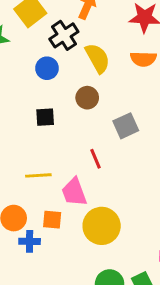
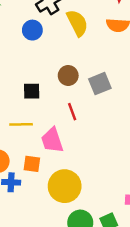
brown circle: (87, 98) -> (68, 75), moved
black square: (45, 117) -> (32, 91), moved
yellow circle: (102, 226) -> (65, 186), moved

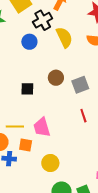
red line: (72, 112) -> (83, 116), moved
yellow line: (21, 124) -> (15, 126), moved
yellow circle: (65, 186) -> (50, 163), size x0.7

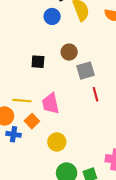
blue circle: (29, 42) -> (52, 16), moved
gray square: (80, 85) -> (86, 71), moved
orange square: (26, 145) -> (32, 121), turned 32

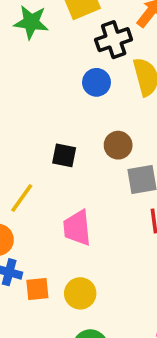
yellow line: (22, 101) -> (22, 198), moved, turned -66
orange square: (32, 121) -> (37, 289), moved, turned 32

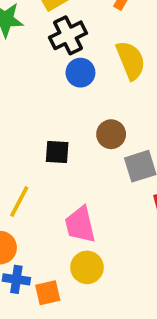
black cross: (114, 40) -> (68, 35), moved
yellow circle: (80, 293) -> (87, 267), moved

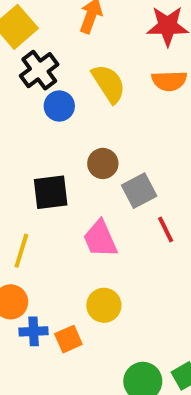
black square: (57, 152) -> (51, 192), size x1.4
pink trapezoid: (80, 225) -> (100, 239), moved

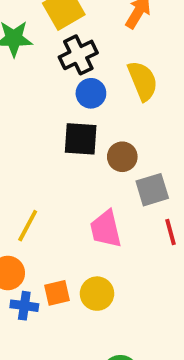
black square: (51, 192) -> (81, 139), moved
orange square: (68, 339) -> (57, 293), moved

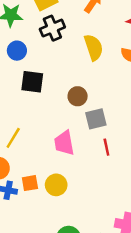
blue circle: (91, 93) -> (17, 51), moved
black square: (81, 139) -> (32, 82), moved

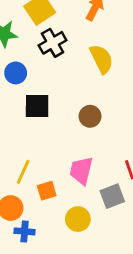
gray square: (96, 119) -> (112, 196), moved
pink trapezoid: (64, 143) -> (81, 171), turned 30
orange square: (30, 183) -> (47, 191), moved

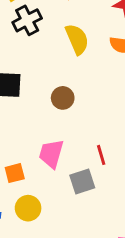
yellow circle: (78, 219) -> (28, 208), moved

